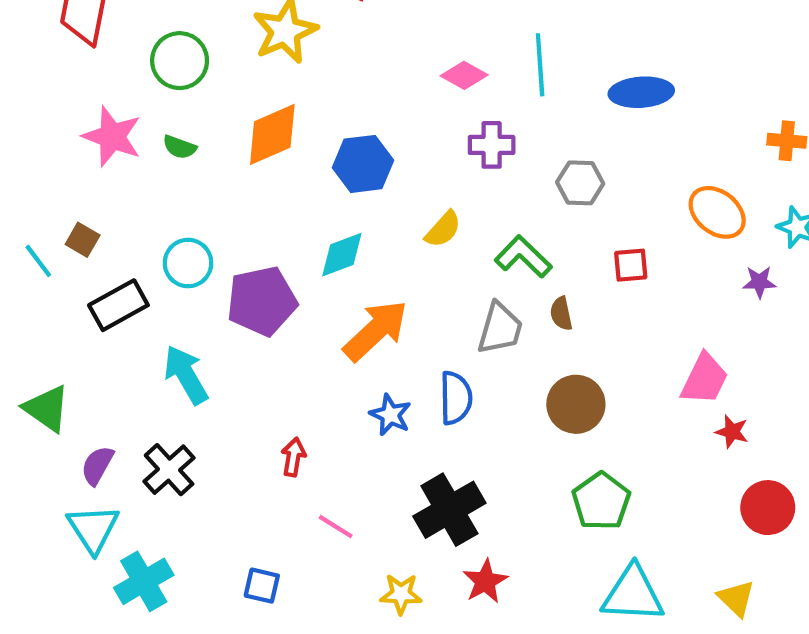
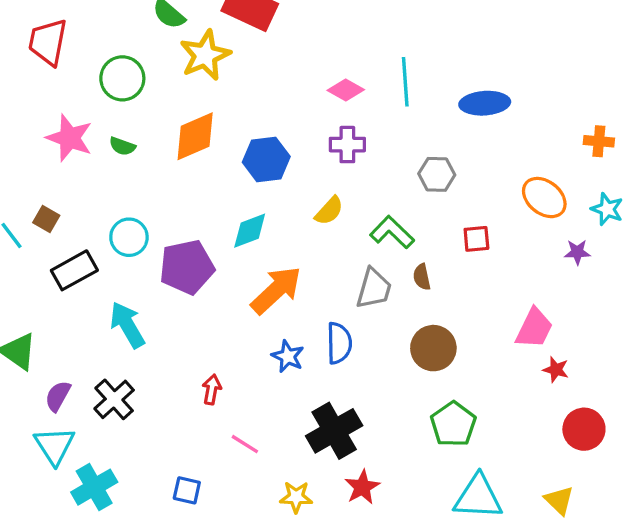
purple cross: (492, 145) -> (347, 145), moved

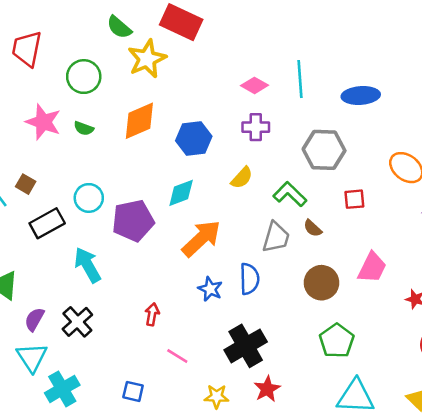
gray hexagon: (437, 174) -> (324, 150), size x1.5
brown semicircle: (422, 277) -> (313, 228), turned -36
pink trapezoid: (534, 328) -> (372, 268), moved

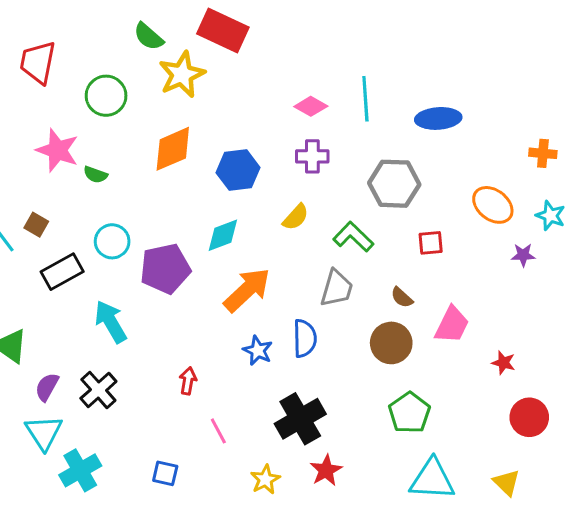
green semicircle: (84, 128) -> (95, 175), moved
brown semicircle: (313, 228) -> (402, 297), moved
pink line: (177, 356) -> (218, 431), turned 30
yellow star: (217, 397) -> (265, 479), turned -30

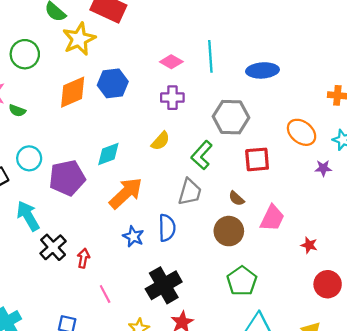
blue hexagon: (238, 170) -> (113, 83), moved
green L-shape: (353, 237) -> (202, 155), turned -92
red square: (431, 243) -> (257, 159), size x1.4
black cross: (98, 390) -> (53, 247), moved

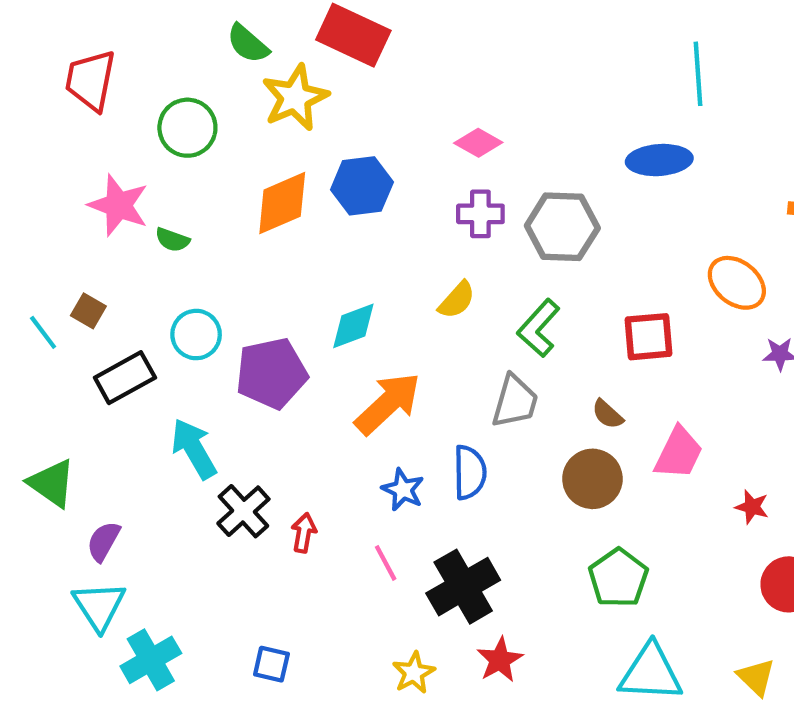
cyan line: (210, 56) -> (698, 74), moved
gray hexagon: (231, 117) -> (562, 227), moved
pink line: (105, 294) -> (386, 563), moved

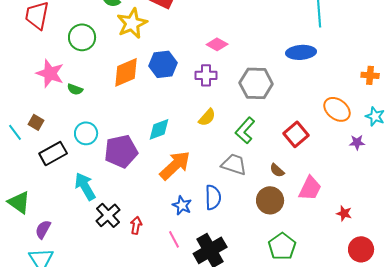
purple cross: (480, 214) -> (206, 75), moved
red square: (648, 337) -> (296, 134), turned -35
gray trapezoid: (515, 401) -> (234, 164), turned -88

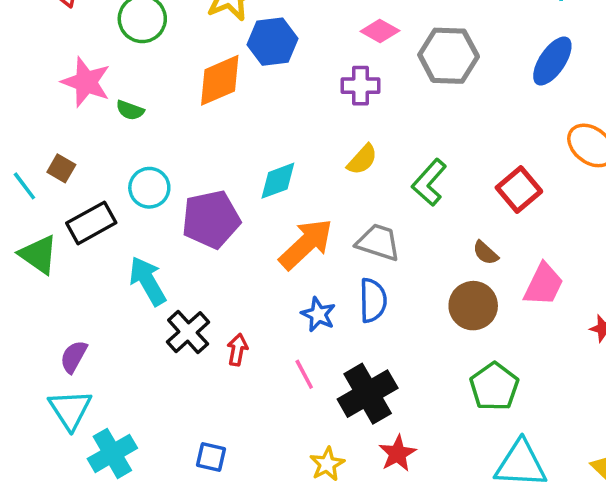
blue ellipse: (301, 52) -> (552, 61), moved, turned -52
blue hexagon: (163, 64) -> (273, 42), moved
gray hexagon: (256, 83) -> (449, 56), moved
gray trapezoid: (234, 164) -> (378, 242), moved
green triangle: (19, 202) -> (38, 255), moved

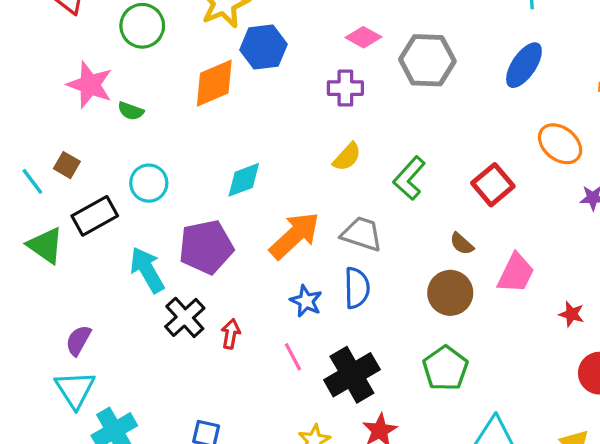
cyan diamond: (278, 181) -> (244, 180), moved
purple pentagon: (211, 219) -> (206, 247), moved
green pentagon: (494, 387) -> (445, 368), moved

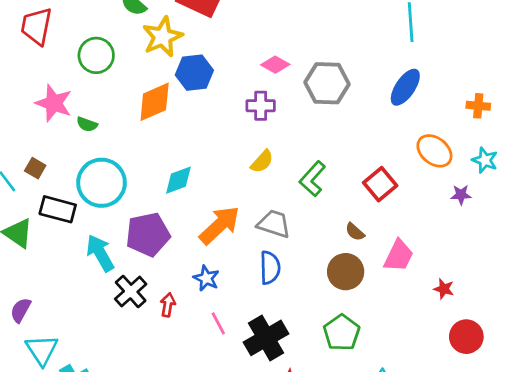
cyan circle: (149, 183) -> (101, 183), size x1.6
black rectangle: (95, 216) -> (58, 209), turned 44
blue star: (306, 301) -> (206, 278), moved
purple semicircle: (78, 340) -> (21, 310), moved

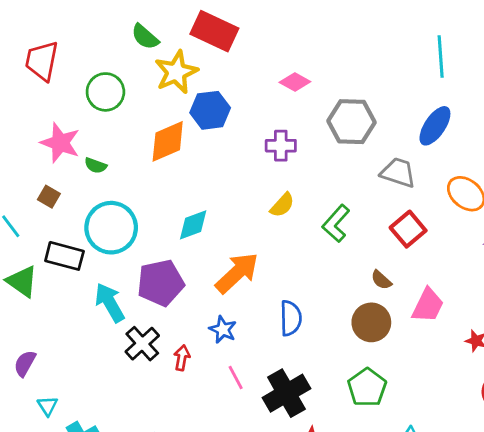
pink diamond: (275, 65) -> (295, 82), moved
brown square: (35, 168) -> (49, 197), moved
gray trapezoid: (274, 224) -> (398, 173), moved
cyan triangle: (42, 350) -> (47, 406), size x0.6

